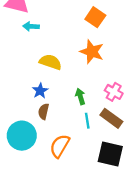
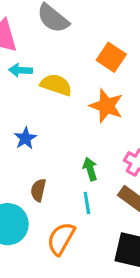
yellow semicircle: (50, 62) -> (56, 85), moved
blue star: (40, 91) -> (25, 138), moved
cyan line: (87, 121) -> (87, 203), moved

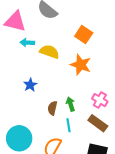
brown semicircle: (38, 190) -> (52, 108), moved

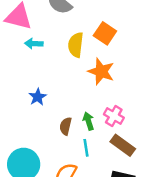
yellow semicircle: (49, 52) -> (76, 45), moved, turned -102
pink cross: (100, 100) -> (114, 116), moved

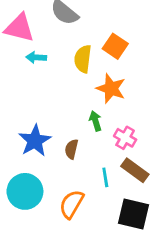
blue star: (38, 97) -> (35, 141), moved, size x1.6
green arrow: (88, 121) -> (95, 121), moved
cyan line: (86, 148) -> (105, 177), moved

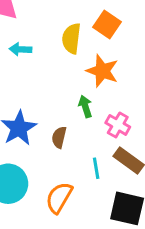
cyan arrow: (36, 57) -> (20, 49), moved

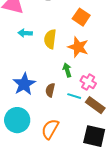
yellow semicircle: (71, 38) -> (50, 39), moved
cyan line: (96, 168) -> (74, 96), moved, turned -64

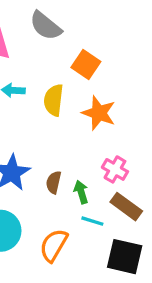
orange square: (81, 17) -> (86, 65), moved
green arrow: (67, 70) -> (81, 192), moved
cyan line: (74, 96) -> (92, 221), moved

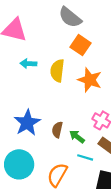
gray semicircle: (46, 26) -> (70, 17), moved
green arrow: (81, 192) -> (77, 137), turned -35

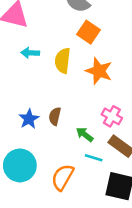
blue star: (27, 123) -> (29, 119), size x0.7
brown semicircle: (57, 130) -> (55, 116), moved

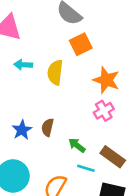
orange square: (88, 32) -> (81, 44), turned 30
orange star: (99, 71) -> (106, 80), moved
pink cross: (112, 116) -> (104, 111), moved, turned 30

